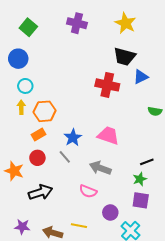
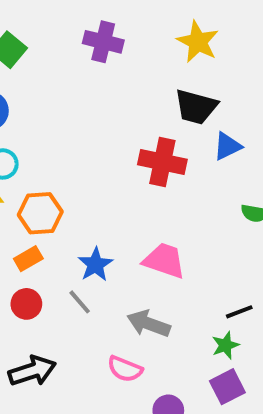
purple square: (141, 200) -> (227, 387), turned -36

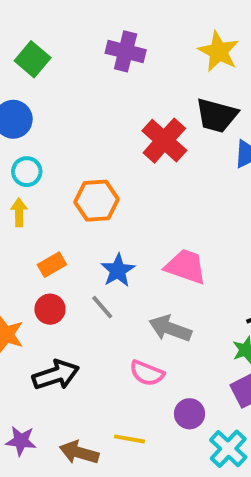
red cross: (162, 162) -> (164, 141), moved, turned 30
orange hexagon: (40, 213) -> (96, 201), moved

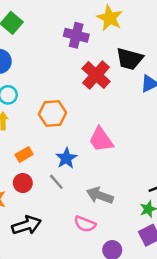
purple cross: (126, 51) -> (76, 35), moved
yellow star: (219, 51) -> (110, 18), moved
pink trapezoid: (186, 267) -> (101, 140), moved, turned -144

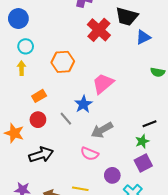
pink trapezoid: (101, 140) -> (103, 84), turned 85
blue star: (66, 158) -> (83, 104), moved
gray arrow: (100, 195) -> (102, 130), turned -50

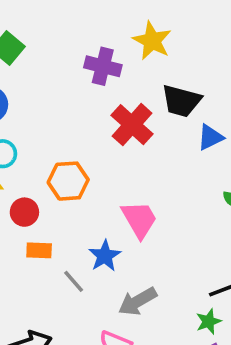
pink trapezoid: (103, 84) -> (139, 219), turned 100
orange rectangle: (39, 96) -> (39, 250), moved, turned 32
red circle: (38, 120) -> (24, 212), moved

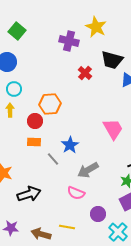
red cross: (132, 125) -> (85, 73), size x0.6
red circle: (24, 212) -> (35, 121), moved
pink trapezoid: (139, 219) -> (113, 129), moved

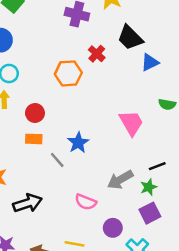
black trapezoid: (112, 60) -> (130, 38), turned 30
orange hexagon: (50, 104) -> (68, 73), moved
gray arrow: (88, 170) -> (120, 180), moved

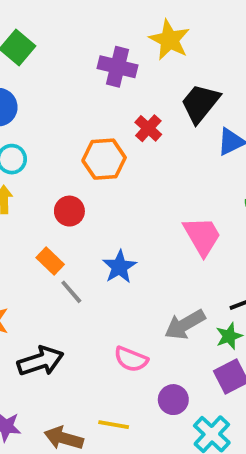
black trapezoid: (130, 38) -> (200, 103), turned 84
red circle: (35, 113) -> (69, 211), moved
orange rectangle: (34, 139) -> (50, 261), turned 42
gray line: (57, 160) -> (71, 292), moved

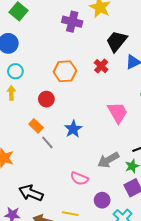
red cross: (148, 128) -> (101, 66), moved
black arrow: (41, 361) -> (31, 193), moved, turned -140

